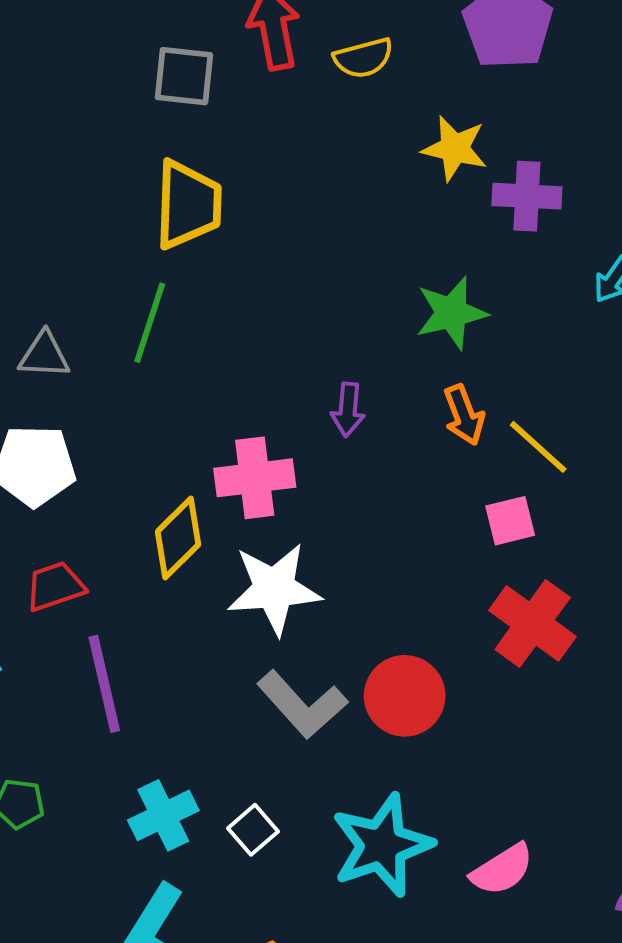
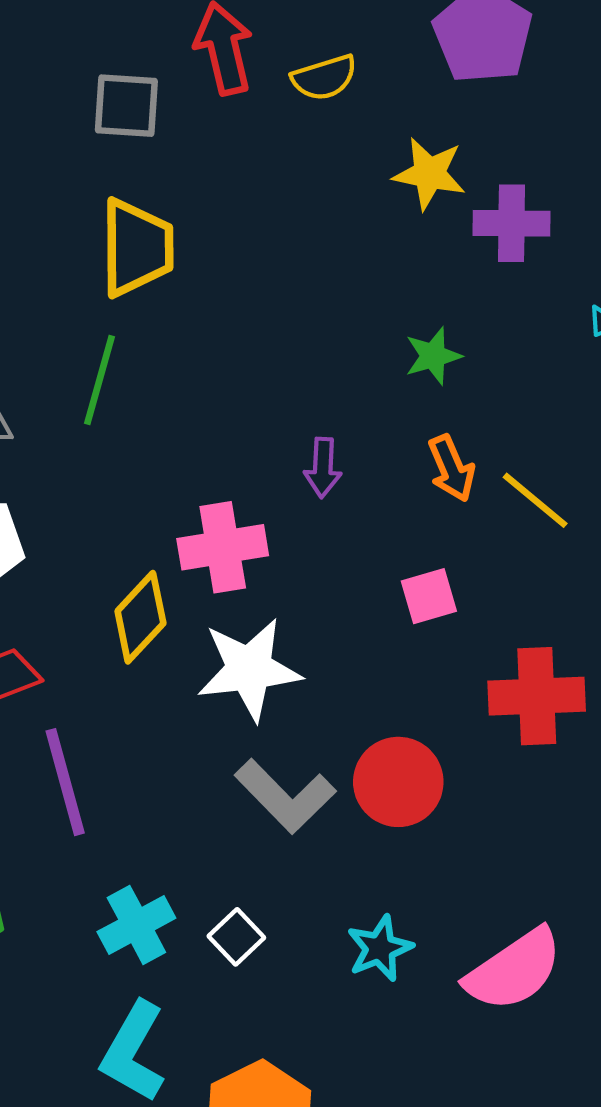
green star: (451, 313) -> (433, 356), size x0.7
pink square: (510, 521) -> (429, 596), moved
red cross: (533, 623) -> (537, 696), turned -36
cyan star: (382, 845) -> (380, 948), size x0.6
pink semicircle: (502, 870) -> (514, 970), size x1.4

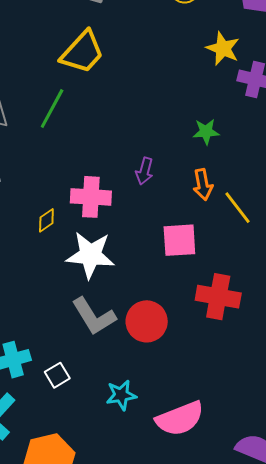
yellow trapezoid: (137, 248) -> (82, 52), turned 30
pink square: (429, 596) -> (179, 240), size x1.4
yellow diamond: (140, 617) -> (46, 220), size x0.6

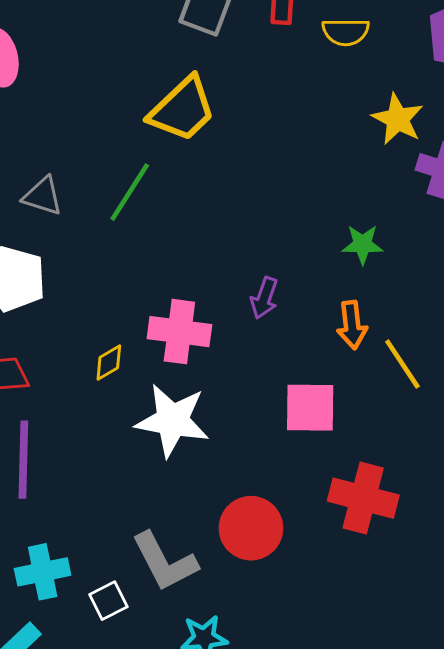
gray L-shape: (94, 316) -> (165, 562), moved

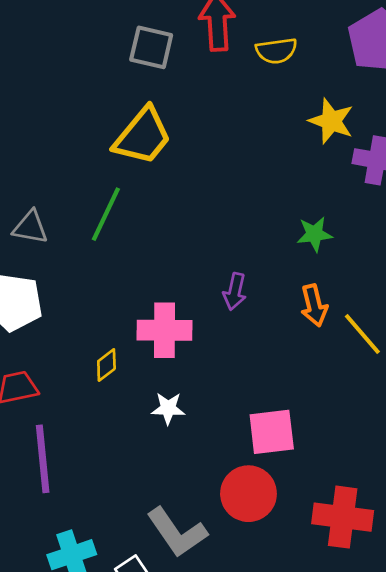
pink square: (310, 408) -> (272, 432), moved
white star: (172, 420) -> (168, 408), size x0.5
red cross: (363, 498) -> (343, 517), moved

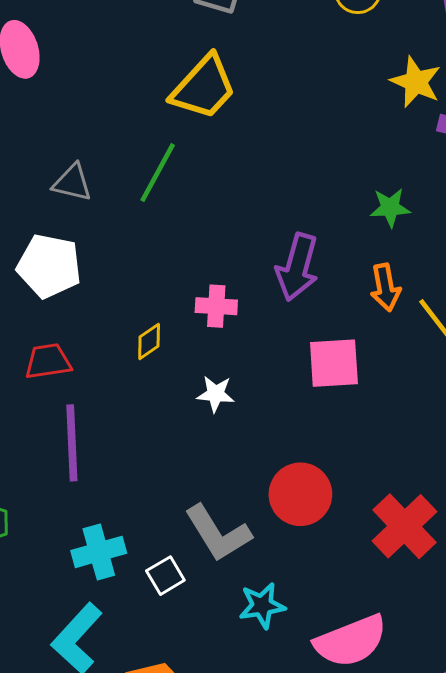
purple arrow: (235, 292) -> (297, 267), size x1.6
pink cross: (165, 330) -> (216, 306), size x0.7
pink square: (272, 432) -> (334, 363), moved
red cross: (343, 517) -> (404, 526), turned 36

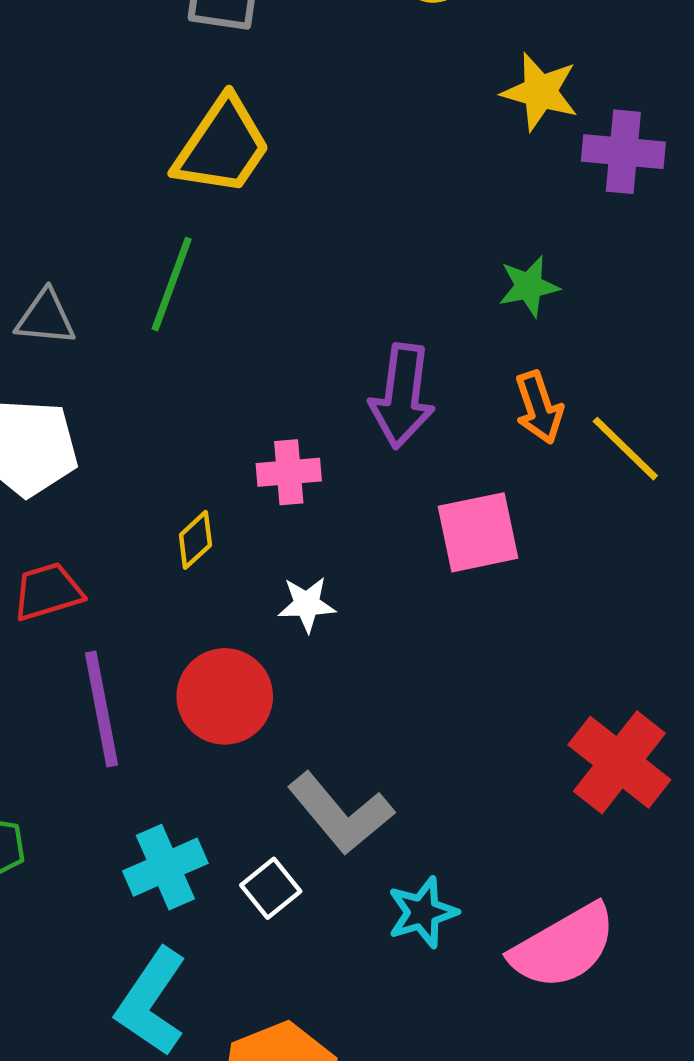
red circle: (300, 494) -> (225, 696), moved

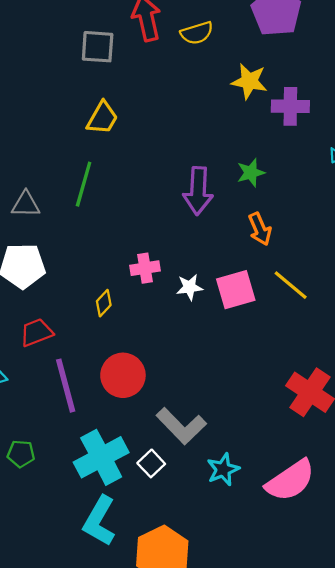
yellow trapezoid: (222, 146) -> (102, 118), size x0.7
purple arrow: (402, 396) -> (198, 191), moved
yellow line: (625, 449) -> (291, 285), moved
white star: (307, 604) -> (190, 287), moved
cyan cross: (165, 867) -> (101, 457), size x1.4

